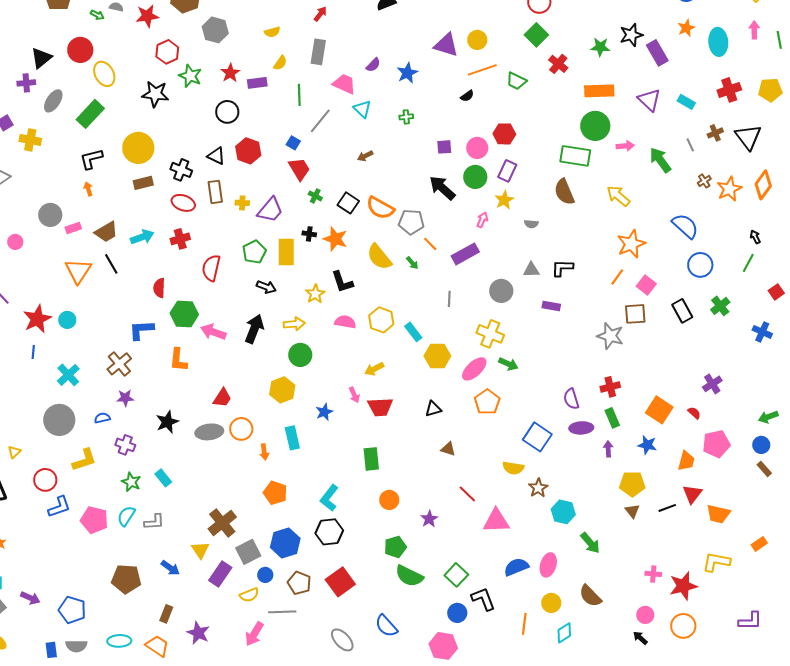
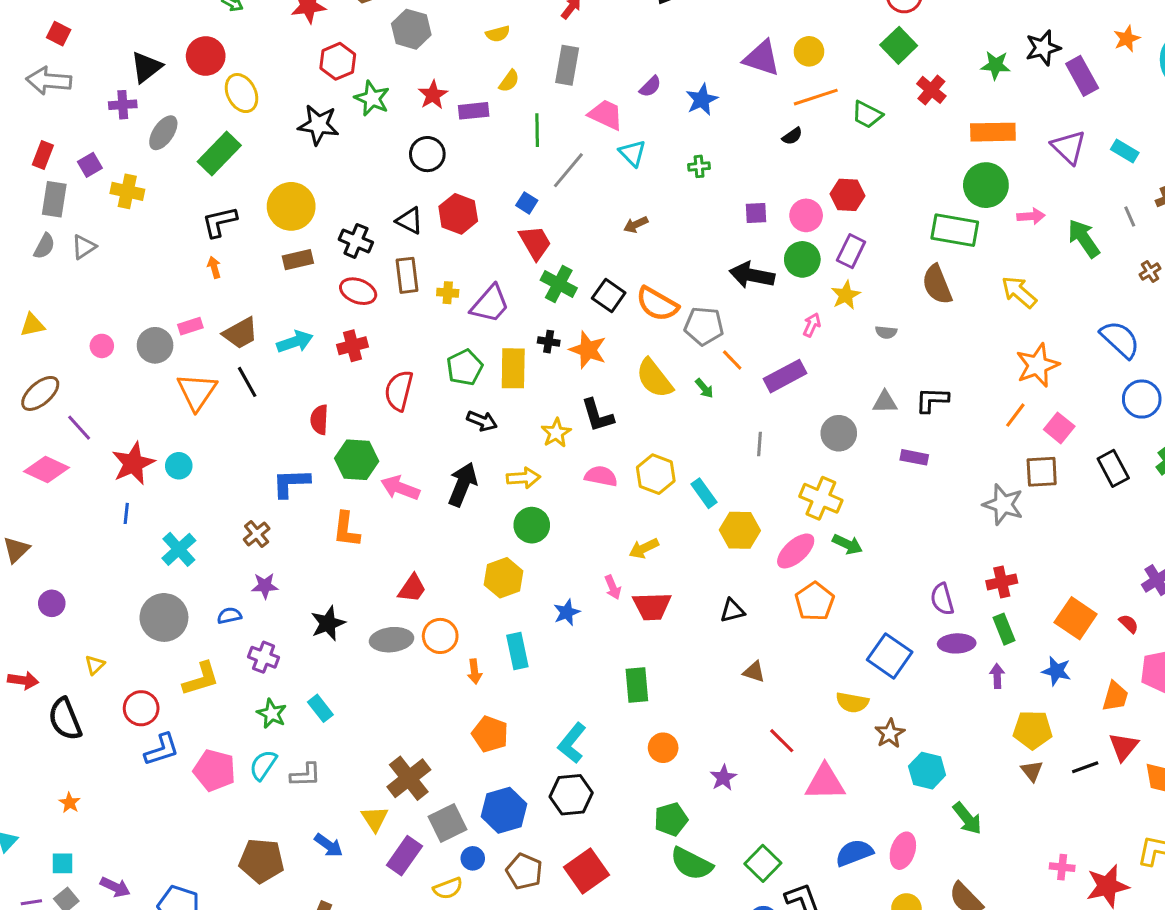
black arrow: (442, 188) -> (752, 275), turned -32
green cross: (315, 196) -> (559, 284), size x1.6
gray circle: (50, 215) -> (155, 345), moved
brown cross: (119, 364) -> (257, 534), size x0.7

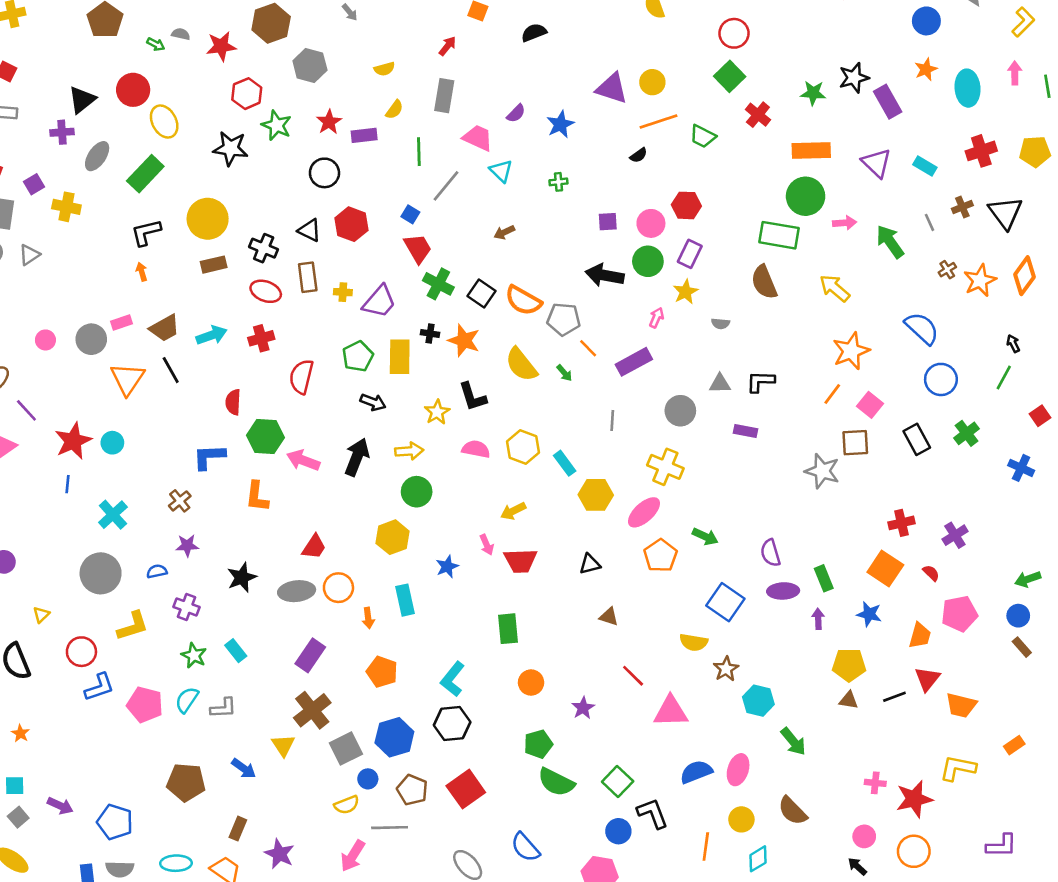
green arrow: (847, 544) -> (705, 537), moved
red cross: (1002, 582) -> (902, 523), moved
brown triangle: (1032, 771) -> (849, 700), turned -42
purple rectangle: (404, 856) -> (310, 655), moved

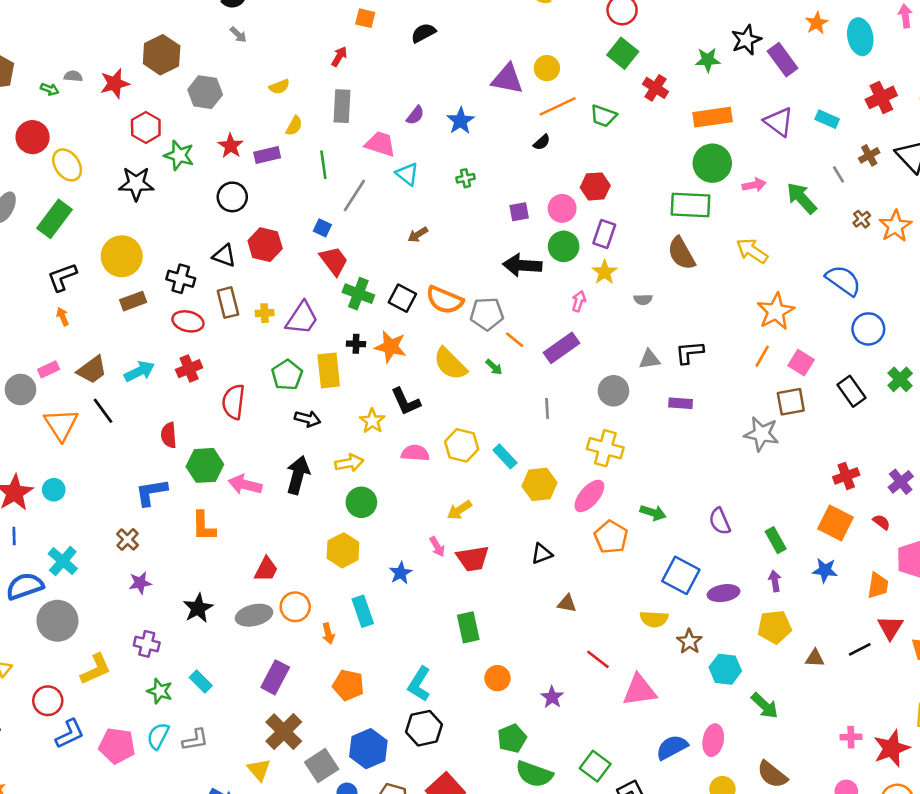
blue semicircle: (157, 571) -> (25, 586), moved, size x1.8
purple ellipse: (783, 591) -> (724, 593), moved
yellow pentagon: (849, 665) -> (775, 627), moved

